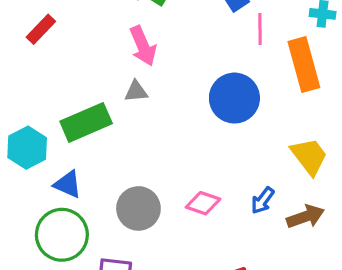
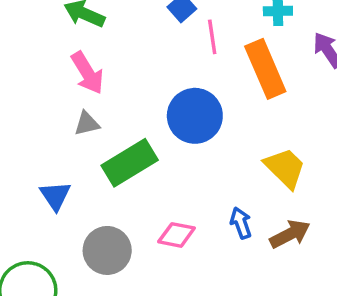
green rectangle: (86, 122) -> (130, 163), moved
blue triangle: (68, 184) -> (55, 196), moved, turned 40
blue arrow: (263, 200) -> (241, 223), turned 132

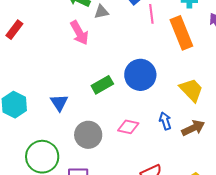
blue circle: (195, 116) -> (140, 75), moved
gray triangle: (87, 124) -> (101, 12), moved
green rectangle: (130, 163) -> (102, 85), size x0.7

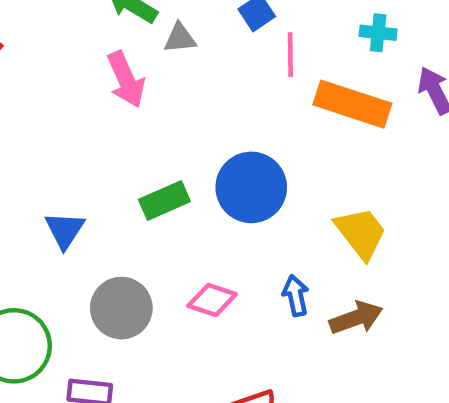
orange rectangle: (181, 33) -> (352, 104), turned -56

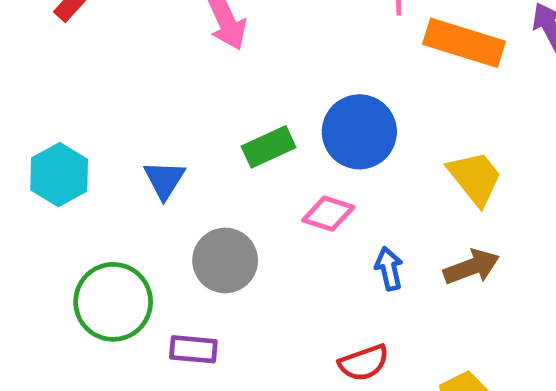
blue arrow: (296, 296) -> (389, 269), moved
pink diamond: (212, 300) -> (328, 214), moved

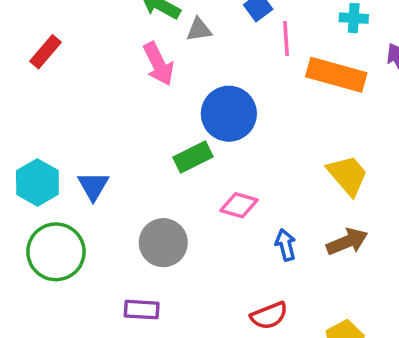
blue circle: (359, 132) -> (229, 114), moved
blue triangle: (164, 180) -> (93, 186), moved
green circle: (113, 302) -> (56, 252), moved

